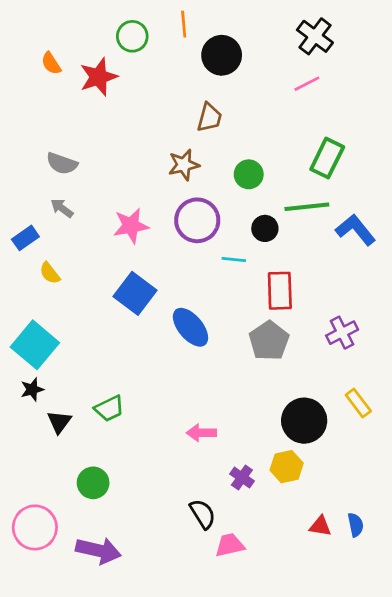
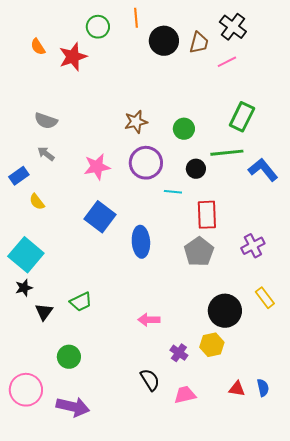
brown trapezoid: (209, 117) -> (199, 43), moved
blue ellipse: (190, 327) -> (141, 242), turned 36
pink trapezoid: (230, 545) -> (185, 395), moved

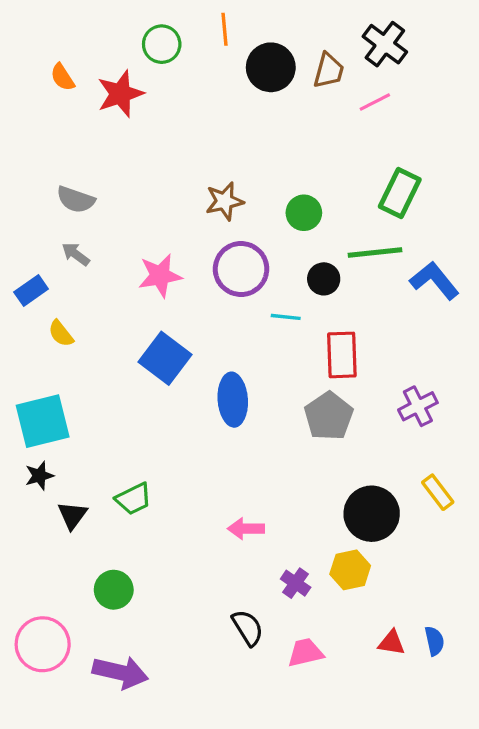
cyan square: (26, 255) -> (43, 421), turned 36

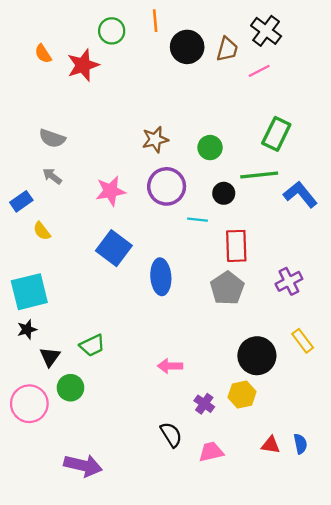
green circle: (114, 590) -> (70, 388), moved
pink circle: (43, 644) -> (29, 404), moved

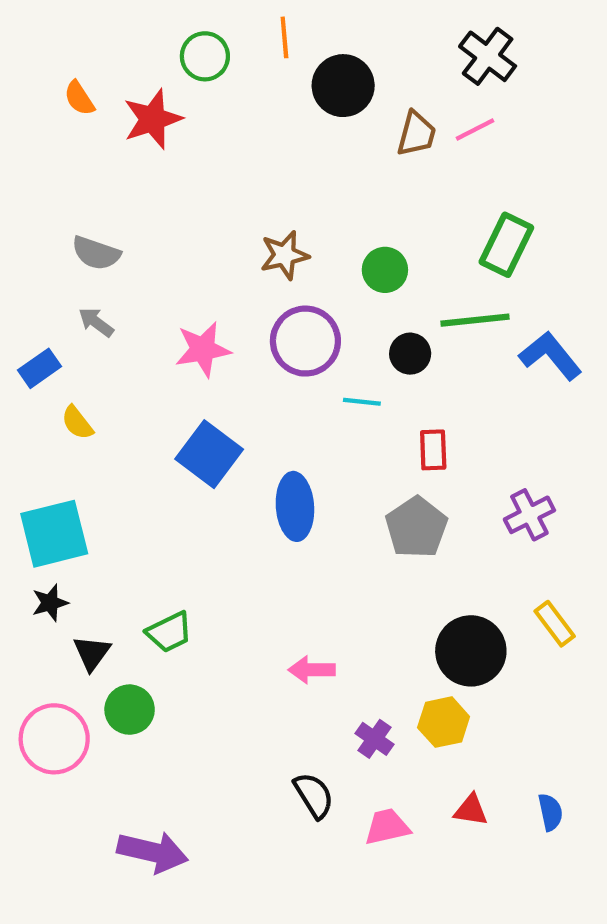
brown trapezoid: (227, 49) -> (416, 134), moved
red rectangle: (236, 246) -> (433, 450), size x0.7
red triangle: (271, 445) -> (471, 810), moved

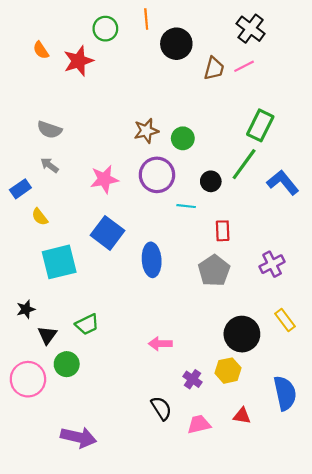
green circle: (385, 270) -> (183, 138), moved
green line: (475, 320) -> (244, 164), turned -48
cyan square: (54, 534) -> (59, 262), moved
blue semicircle: (550, 812) -> (285, 393), moved, size x1.8

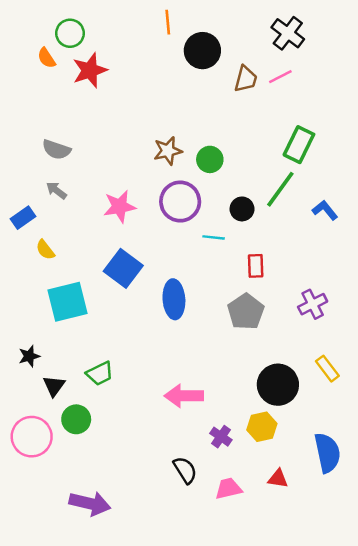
green circle: (105, 29) -> (70, 33), moved
blue L-shape: (283, 182) -> (325, 210), size x0.7
pink arrow: (160, 344) -> (184, 396), size x1.4

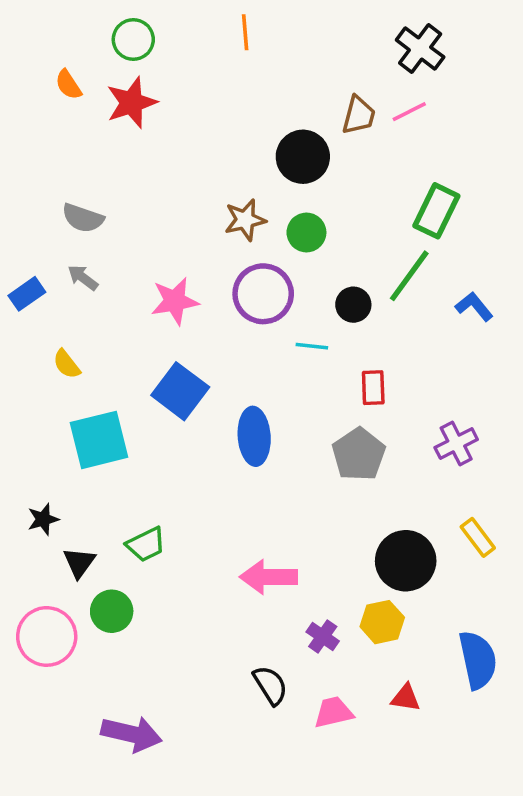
green circle: (70, 33) -> (133, 39), moved
black circle: (202, 51) -> (303, 157), moved
blue rectangle: (23, 218) -> (27, 294), moved

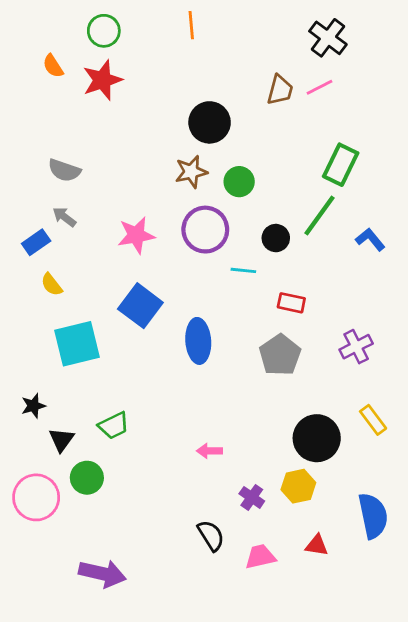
black circle: (303, 157) -> (210, 122), moved
blue rectangle: (27, 294) -> (36, 242), moved
red rectangle: (373, 388) -> (291, 303), turned -76
pink arrow: (269, 577) -> (210, 451), size x0.6

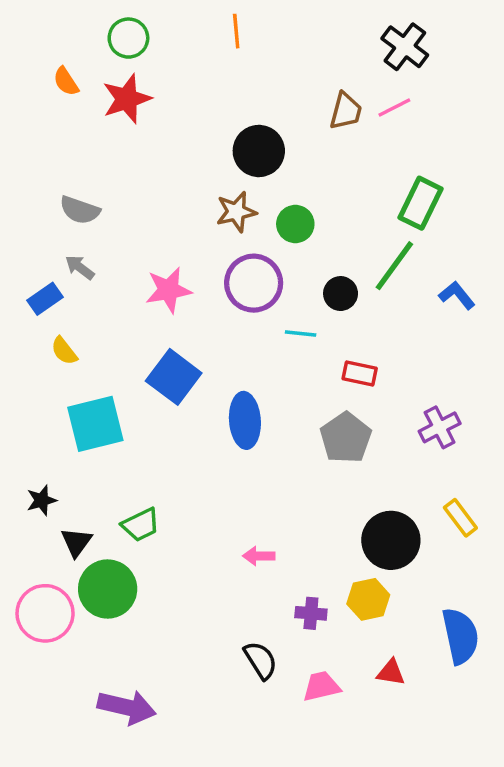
green circle: (87, 478) -> (108, 589), size x1.4
purple cross: (252, 497) -> (311, 613), turned -30

